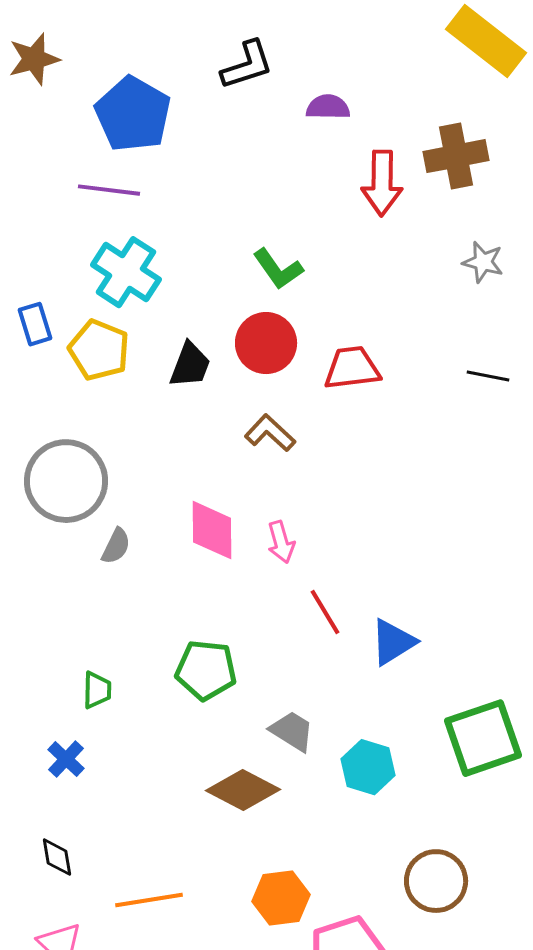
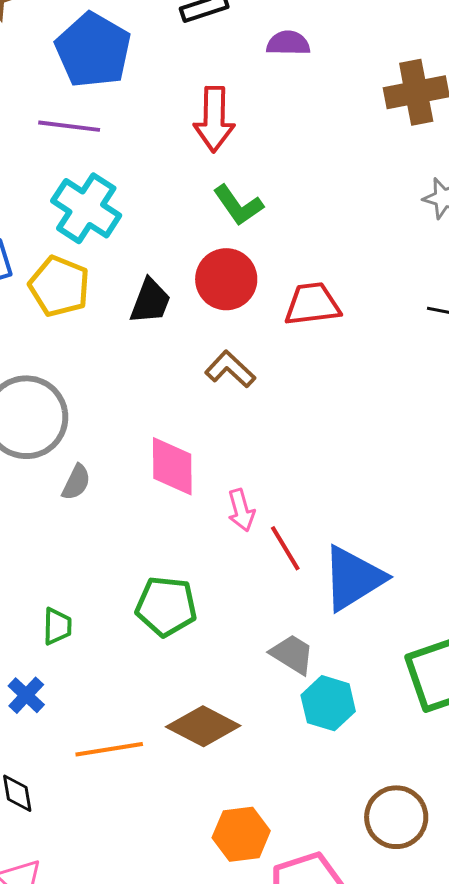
red arrow: (382, 183) -> (214, 119), moved
pink arrow: (281, 542) -> (241, 510), moved
blue triangle: (393, 642) -> (353, 578), size x1.4
gray trapezoid: (292, 731) -> (292, 654), moved
orange line: (149, 900) -> (109, 749), moved

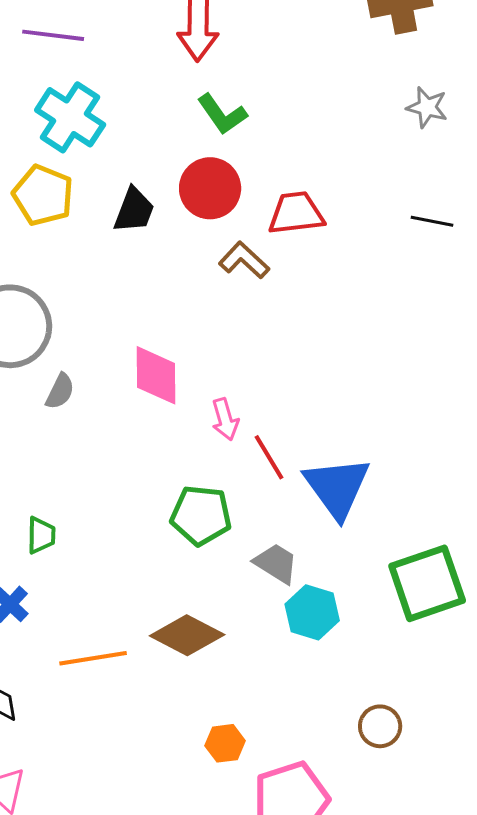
brown L-shape: (230, 369) -> (244, 260), moved
blue triangle: (353, 578) -> (337, 487), turned -34
green pentagon: (166, 606) -> (201, 515), moved
brown circle: (396, 817) -> (380, 726), size x0.7
orange hexagon: (241, 834) -> (225, 743), size x0.7

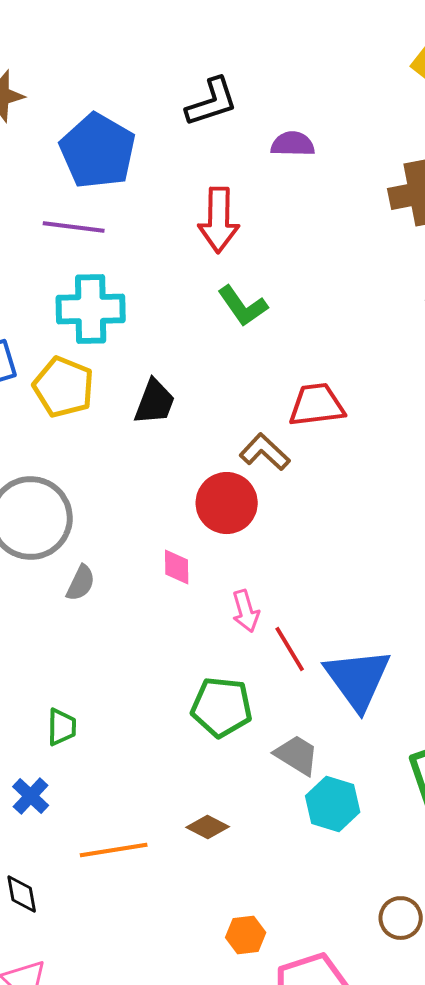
cyan cross: (70, 117) -> (91, 309), turned -34
red circle: (210, 188) -> (227, 503), moved
pink diamond: (156, 375) -> (177, 567), size x0.6
brown diamond: (187, 635) -> (208, 827), size x0.6

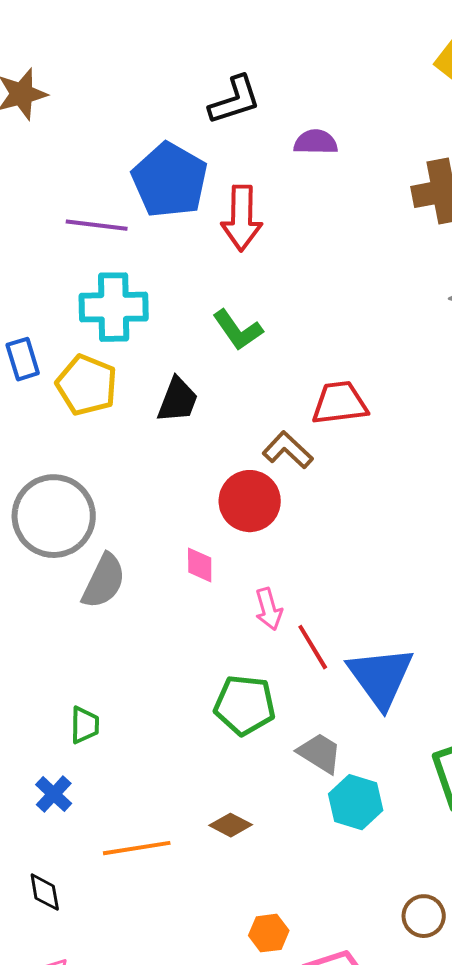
blue pentagon: (98, 151) -> (170, 180), moved
green L-shape: (243, 306) -> (238, 330), moved
gray semicircle: (81, 583) -> (104, 581), size x1.5

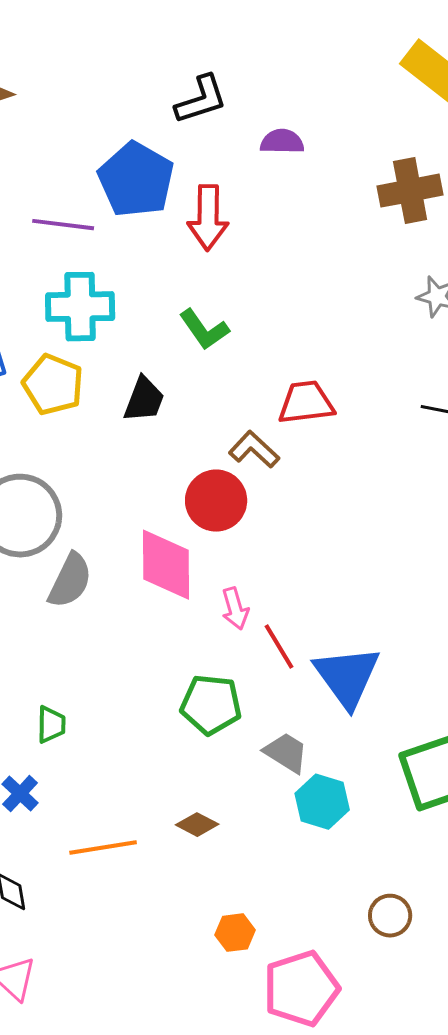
pink diamond: (200, 565) -> (166, 565), size x2.0

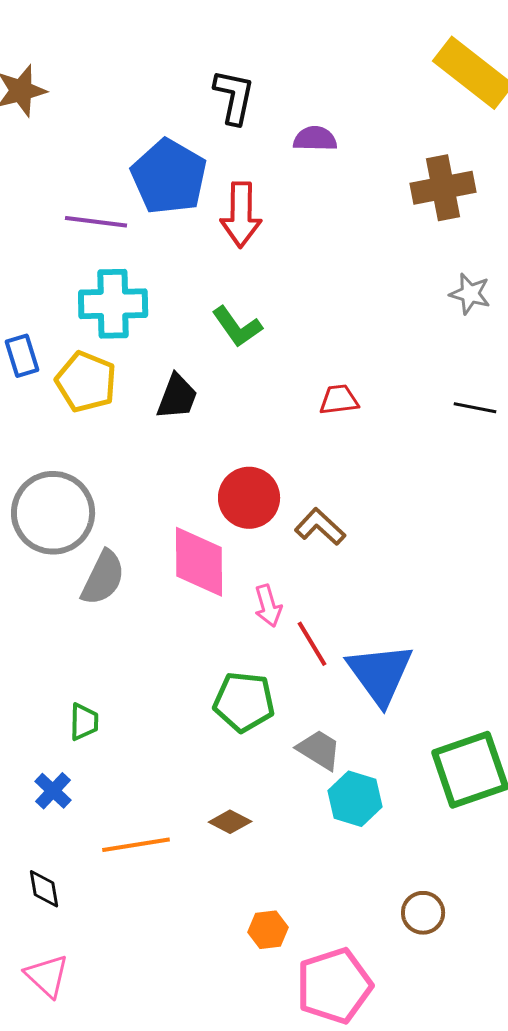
black L-shape: (201, 100) -> (234, 97), turned -60
red trapezoid: (306, 403) -> (339, 400), size x0.7
brown L-shape: (254, 450) -> (320, 527), moved

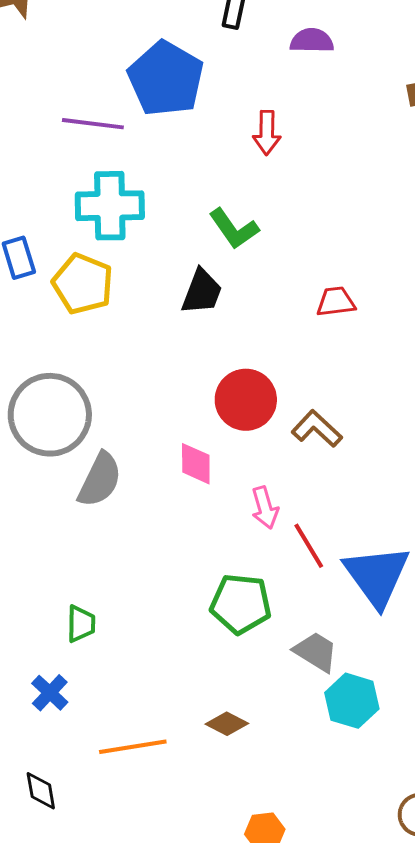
red arrow: (241, 215) -> (267, 133), moved, size x0.7
black trapezoid: (177, 397) -> (202, 292), moved
pink diamond: (199, 562) -> (196, 464), size x0.6

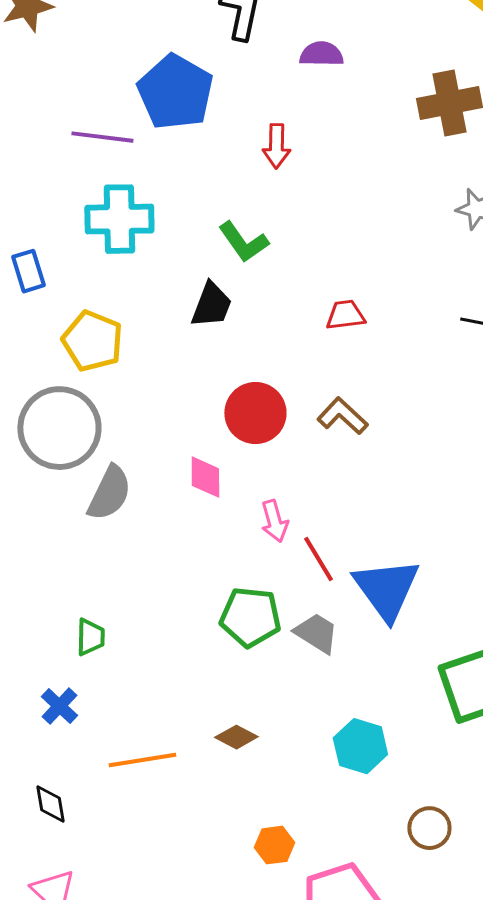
yellow pentagon: (83, 284) -> (92, 341), moved
brown L-shape: (317, 429) -> (342, 416), moved
gray trapezoid: (316, 652) -> (316, 633), moved
cyan hexagon: (352, 701) -> (360, 746), moved

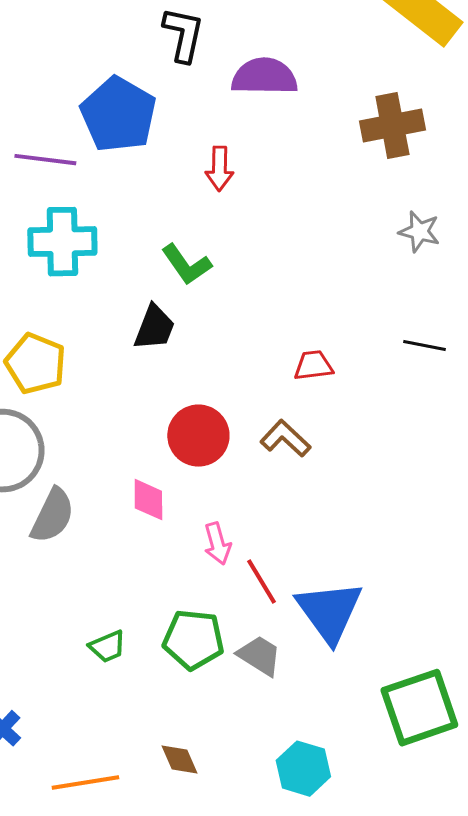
purple semicircle: (321, 54) -> (264, 77), size x1.5
red trapezoid: (345, 315) -> (313, 366), moved
green trapezoid: (90, 637) -> (107, 647), moved, turned 66
brown diamond: (236, 737) -> (179, 760), turned 39

